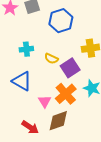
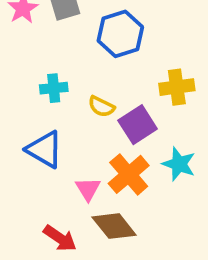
brown diamond: (58, 121) -> (114, 226), turned 70

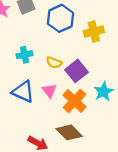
yellow cross: (177, 87) -> (94, 32), moved
cyan star: (179, 164) -> (104, 92), turned 30
pink triangle: (88, 189) -> (49, 90), moved

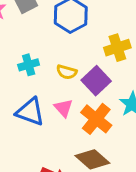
yellow cross: (94, 32) -> (117, 48), moved

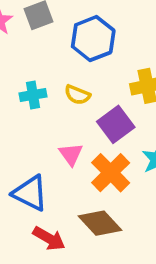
yellow semicircle: (67, 72) -> (77, 95), moved
blue triangle: (30, 112) -> (30, 193), moved

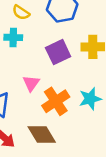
yellow semicircle: (77, 95) -> (21, 12), moved
purple square: (116, 124) -> (58, 52), moved

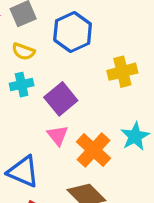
purple square: (58, 52) -> (61, 99), moved

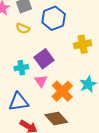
cyan cross: (22, 85) -> (21, 68), moved
blue triangle: (23, 172) -> (19, 102), turned -35

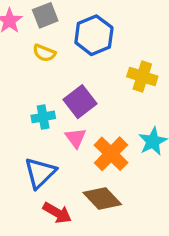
yellow cross: (83, 44) -> (142, 77), turned 30
blue triangle: (19, 102) -> (40, 173), turned -35

